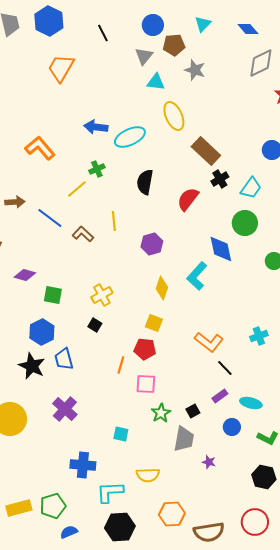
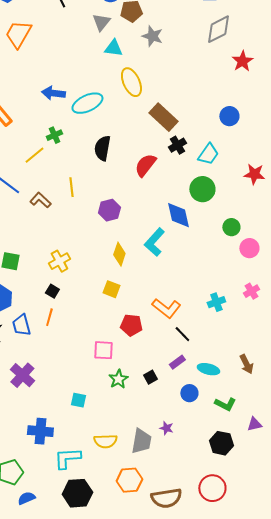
red pentagon: (145, 349) -> (131, 325), moved
orange line: (121, 365) -> (49, 317), moved
gray trapezoid: (184, 439) -> (141, 441), moved

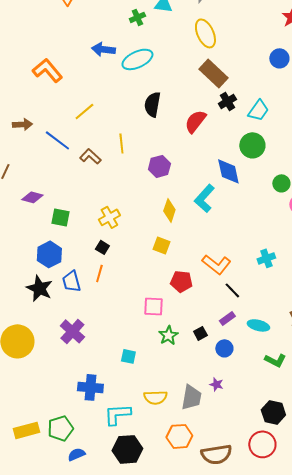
yellow ellipse: (131, 82) -> (205, 33), moved
blue circle: (229, 116) -> (279, 58), moved
green cross: (54, 135) -> (137, 17), moved
blue circle: (189, 393) -> (224, 348), moved
black hexagon: (221, 443) -> (273, 412), moved

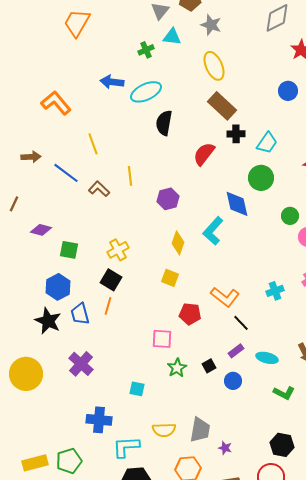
black cross: (227, 101) -> (236, 134), turned 30
black semicircle: (152, 104) -> (164, 123), moved
yellow line: (84, 111) -> (93, 144), turned -70
black square: (102, 247) -> (111, 280), size x1.5
purple star: (216, 384) -> (225, 448), moved

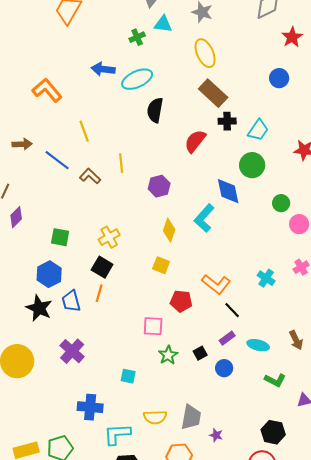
purple diamond: (41, 230) -> (16, 217), moved, turned -60
cyan cross: (275, 291) -> (266, 278), turned -36

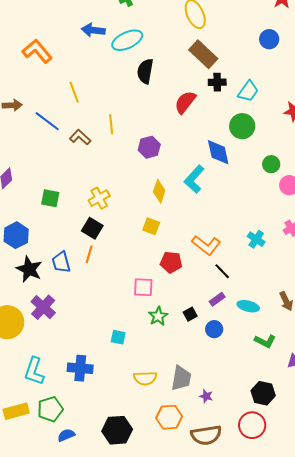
blue hexagon: (49, 274) -> (16, 235), moved
purple cross: (72, 351) -> (43, 307), moved
cyan L-shape: (117, 434) -> (34, 371), moved, turned -68

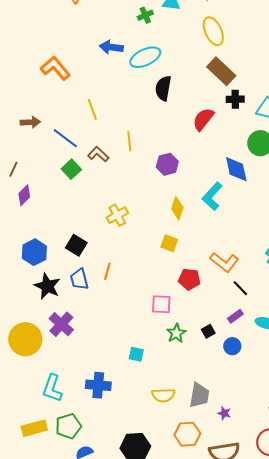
green square: (50, 198) -> (71, 169), moved, turned 36
black square: (92, 228) -> (76, 245), moved

